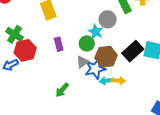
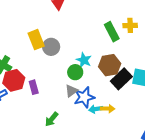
gray circle: (108, 19) -> (51, 47), moved
purple rectangle: (59, 44) -> (34, 87), moved
brown hexagon: (106, 57) -> (110, 65), moved

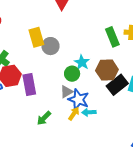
purple rectangle: (34, 87) -> (29, 84), size x1.5
blue star: (84, 97) -> (79, 100), turned 30
yellow arrow: (108, 109) -> (74, 114), moved, turned -64

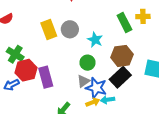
gray circle: (51, 46) -> (70, 29), moved
cyan star: (82, 62) -> (95, 40), moved
black rectangle: (117, 85) -> (120, 77), moved
yellow arrow: (74, 114) -> (93, 102), turned 40

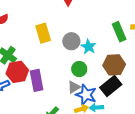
gray circle: (70, 29) -> (71, 41), moved

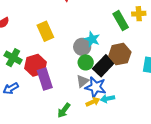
gray circle: (71, 41) -> (82, 47), moved
red hexagon: (17, 72) -> (36, 65), moved
black rectangle: (111, 86) -> (103, 66), moved

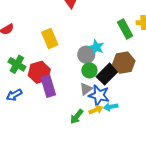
green arrow: (64, 110) -> (77, 117), moved

